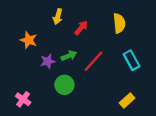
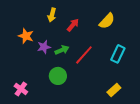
yellow semicircle: (119, 23) -> (107, 21), turned 48
cyan rectangle: (132, 60) -> (118, 54), turned 54
purple star: (48, 61) -> (44, 47), moved

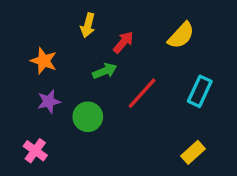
purple star: (44, 47) -> (49, 102), moved
green arrow: (62, 50) -> (105, 71), moved
green circle: (58, 76) -> (88, 117), moved

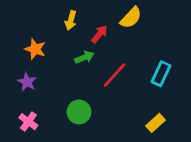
yellow semicircle: (181, 35) -> (131, 18), moved
purple star: (49, 102) -> (27, 82), moved, turned -30
green circle: (88, 117) -> (79, 112), moved

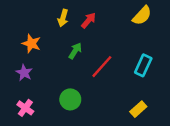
yellow semicircle: (131, 18) -> (142, 16), moved
red arrow: (99, 34) -> (89, 20), moved
green arrow: (84, 57) -> (75, 51), turned -35

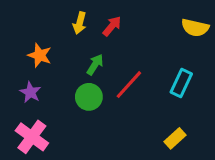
yellow semicircle: (142, 16) -> (195, 28), moved, turned 60
green circle: (70, 99) -> (89, 97), moved
pink cross: (25, 108) -> (32, 137), size x1.5

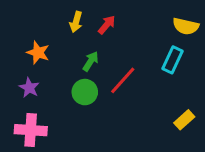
cyan rectangle: (181, 83) -> (173, 60), moved
pink cross: (32, 137) -> (31, 130), turned -32
yellow rectangle: (175, 138) -> (184, 120), moved

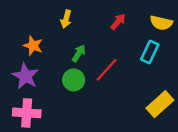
red arrow: (107, 25) -> (118, 22), moved
purple star: (29, 88) -> (25, 76), size x1.5
yellow rectangle: (184, 120) -> (160, 104), size x1.5

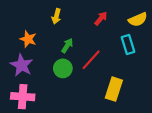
yellow semicircle: (161, 23) -> (138, 20), turned -36
cyan rectangle: (150, 52) -> (128, 45), turned -42
yellow rectangle: (160, 104) -> (114, 89), moved, turned -30

